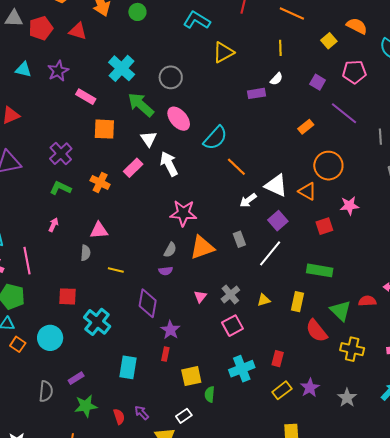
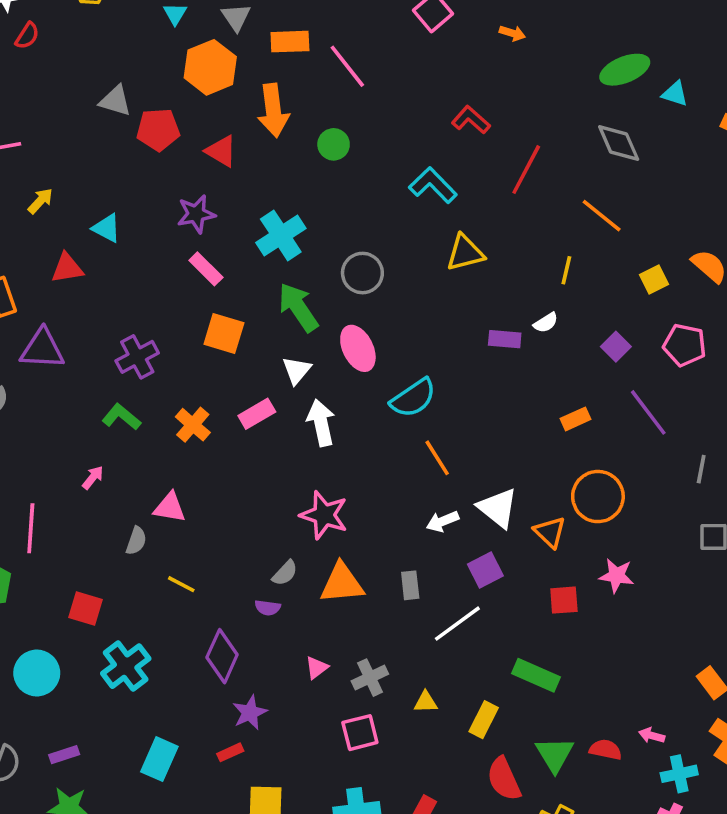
cyan triangle: (23, 70) -> (107, 228), moved
purple star: (58, 71) -> (196, 214), moved
red rectangle: (165, 354) -> (230, 752), turned 40

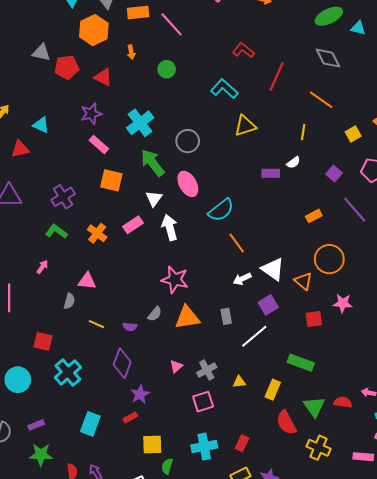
orange arrow: (273, 110) -> (131, 52), size x0.5
purple semicircle: (268, 608) -> (130, 327), moved

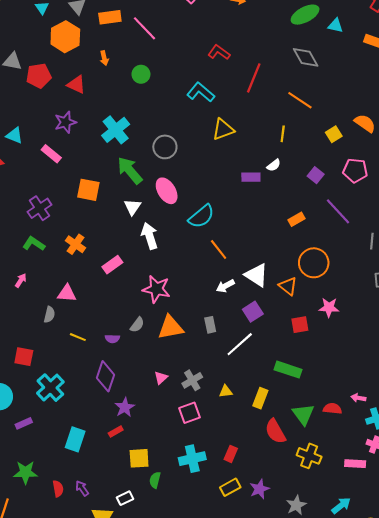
pink rectangle: (99, 144) -> (51, 154), moved
pink rectangle: (133, 225) -> (112, 265), moved
purple rectangle: (36, 425) -> (24, 423), moved

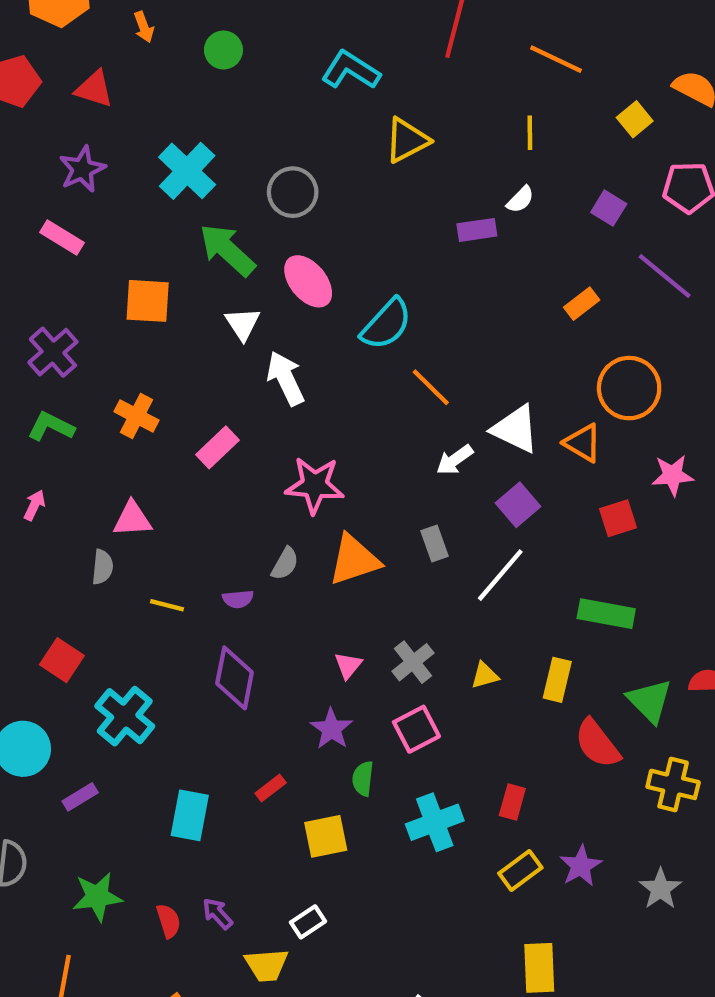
red square: (24, 357) -> (62, 660), turned 30
purple star: (125, 407) -> (331, 729), moved
green semicircle: (155, 480) -> (363, 779), moved

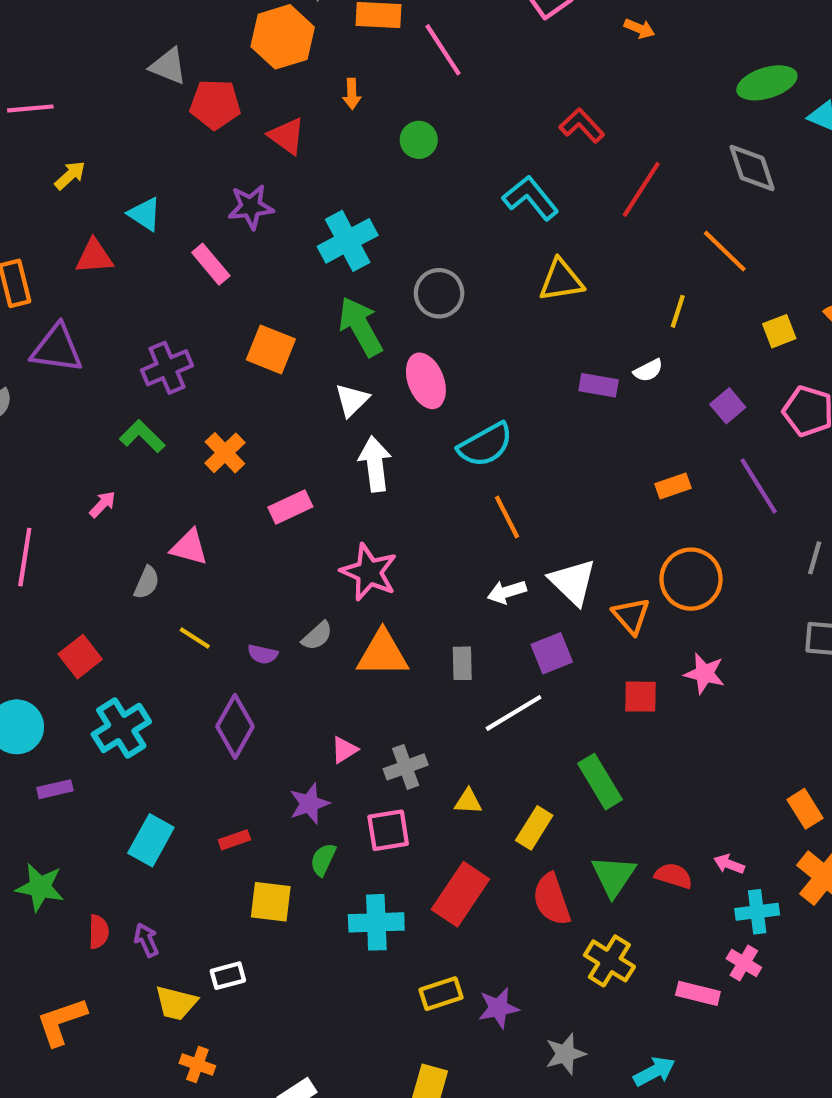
green rectangle: (606, 614) -> (600, 782), turned 30
red rectangle: (512, 802) -> (460, 894), moved, size x1.8

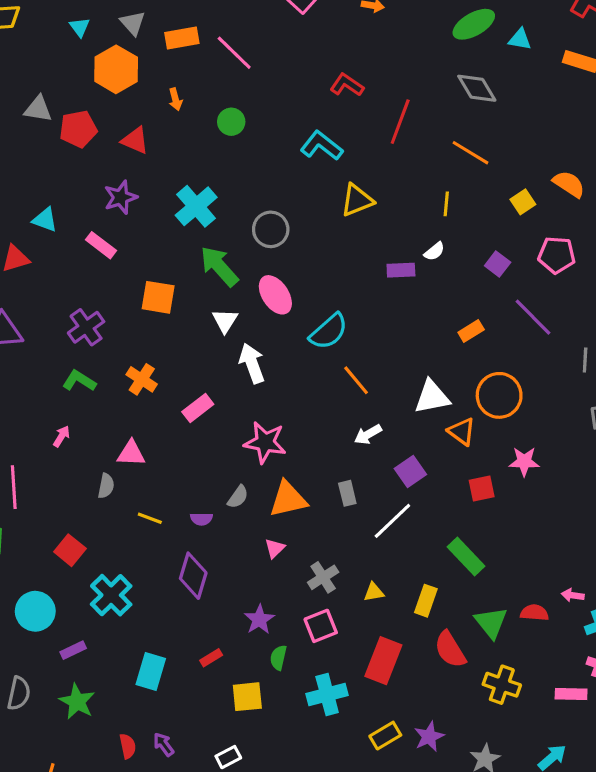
white triangle: (573, 582) -> (432, 397), moved, turned -42
pink triangle: (344, 750) -> (275, 548), moved
green star: (40, 887) -> (77, 702), moved, turned 30

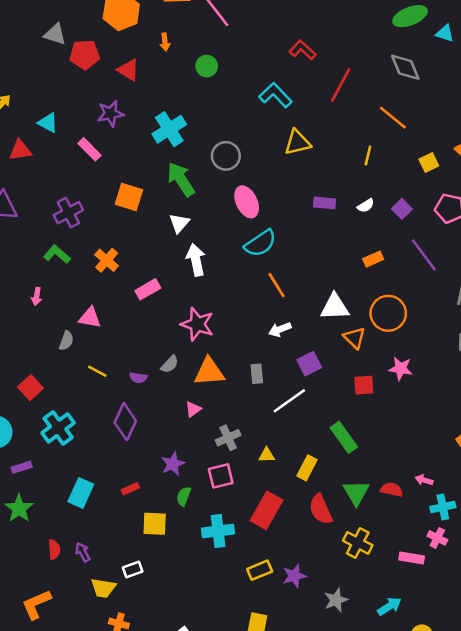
white semicircle: (434, 251) -> (366, 206), moved
pink ellipse: (275, 295) -> (247, 202), moved
pink arrow: (61, 436) -> (37, 296), turned 150

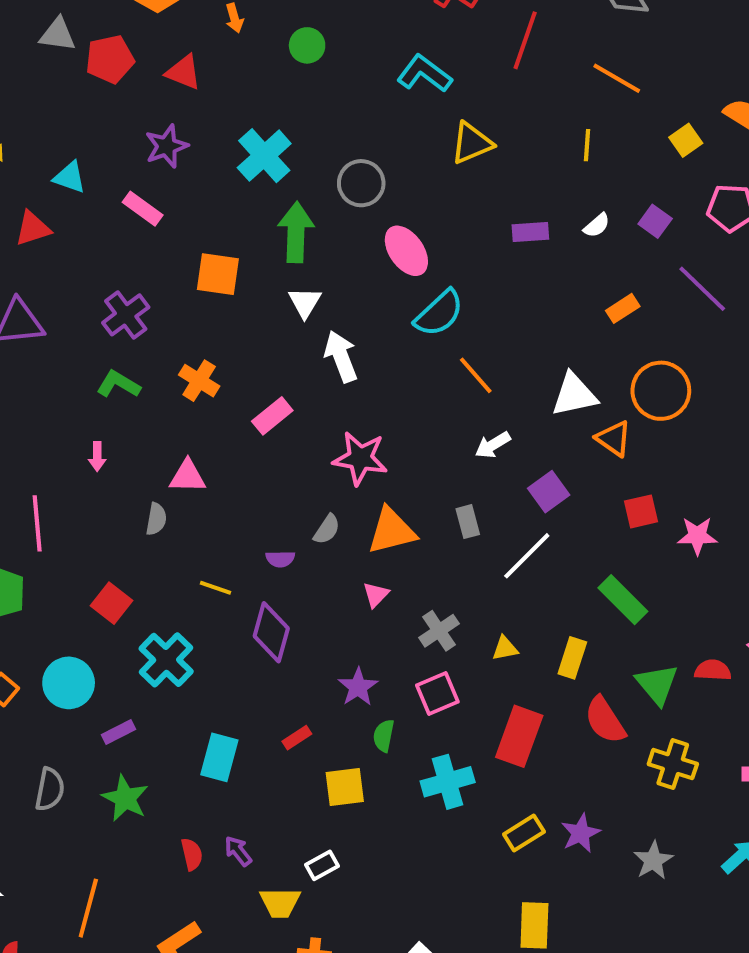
green arrow: (181, 179) -> (296, 232), turned 45
pink star: (401, 368) -> (697, 536), moved
yellow line: (97, 371) -> (216, 588), moved

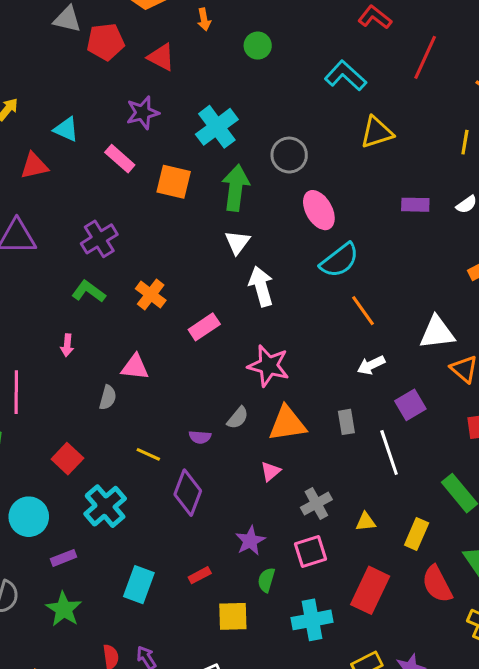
orange square: (218, 274) -> (174, 182), moved
white line: (527, 556) -> (389, 453), turned -69

